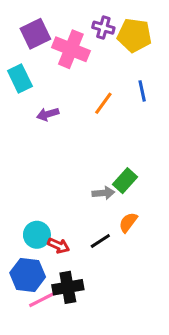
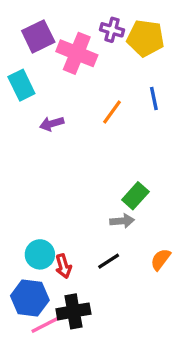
gray arrow: (103, 193) -> (122, 221), moved
orange semicircle: (128, 222) -> (161, 259), moved
red arrow: (59, 246) -> (63, 266), turned 50

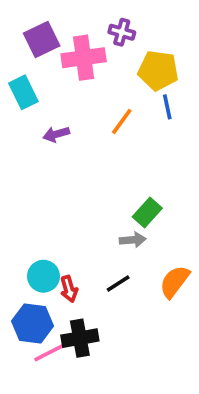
yellow pentagon: (146, 38) -> (158, 70), moved
pink cross: (77, 53) -> (84, 58), turned -30
orange semicircle: (161, 259) -> (175, 282), size x1.4

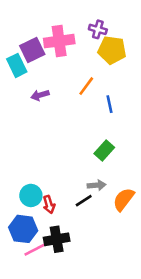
purple cross: (122, 32) -> (98, 29), moved
purple square: (42, 40) -> (32, 50), moved
blue line: (167, 107) -> (109, 104), moved
gray arrow: (133, 240) -> (97, 185), moved

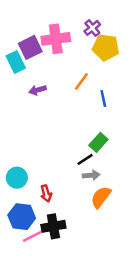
purple cross: (98, 29) -> (92, 28), turned 35
cyan circle: (31, 195) -> (17, 178), moved
orange semicircle: (124, 199) -> (101, 197), moved
black line: (84, 201) -> (85, 159), moved

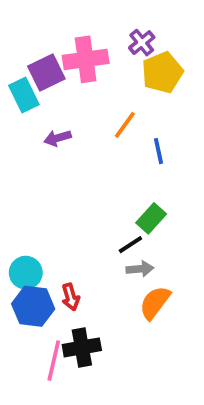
yellow pentagon: (106, 47) -> (162, 72), turned -30
blue hexagon: (22, 217) -> (33, 306), moved
pink line: (35, 235) -> (54, 361), turned -50

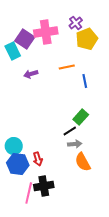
purple square: (46, 72) -> (25, 39), turned -30
orange line: (125, 125) -> (67, 67), turned 42
orange semicircle: (155, 303) -> (83, 162), turned -66

